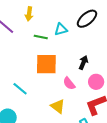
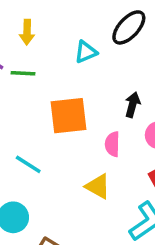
green line: (41, 37) -> (23, 73), moved
pink semicircle: (69, 83) -> (112, 144), turned 48

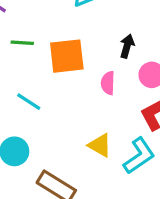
green line: (23, 73) -> (22, 43), moved
yellow triangle: (98, 186) -> (100, 145), moved

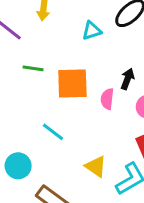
pink semicircle: (108, 83) -> (107, 99), moved
cyan line: (29, 102) -> (53, 132), moved

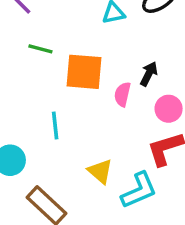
cyan line: (53, 132) -> (55, 125), turned 40

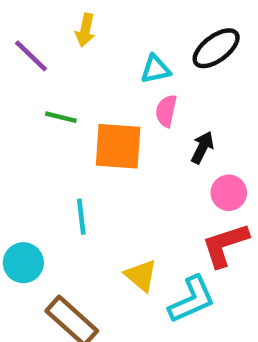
pink semicircle: (122, 94) -> (166, 111), moved

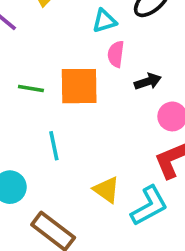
green line: (61, 117) -> (31, 89), moved
black arrow: (202, 148) -> (148, 82), turned 50

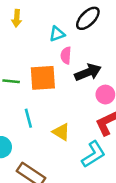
black arrow: (148, 82) -> (88, 72), size x1.5
yellow triangle: (106, 190) -> (61, 132), moved

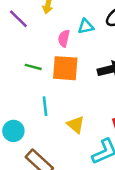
pink semicircle: (66, 55) -> (64, 38), moved

